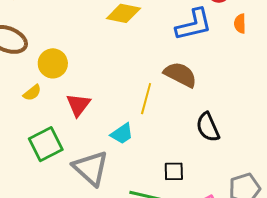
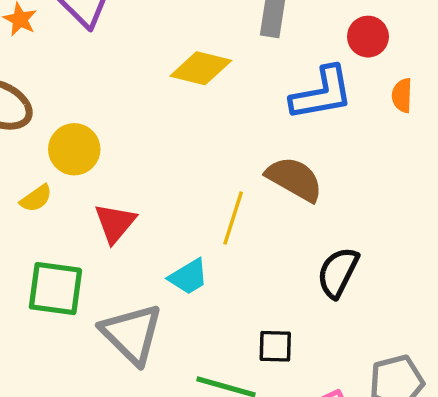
black semicircle: (208, 127) -> (338, 272), turned 48
green square: (46, 144) -> (55, 289), turned 32

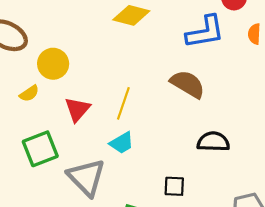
yellow line: (233, 218) -> (123, 103), moved
black semicircle: (338, 272) -> (213, 142), turned 64
green square: (55, 289) -> (40, 149), turned -30

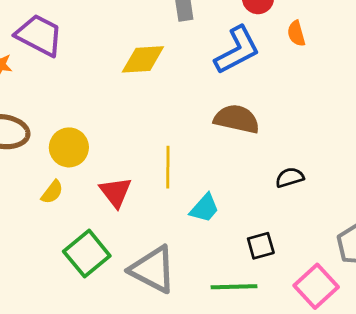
black semicircle: (213, 142) -> (290, 177), size x0.7
cyan trapezoid: (122, 143) -> (205, 208), moved

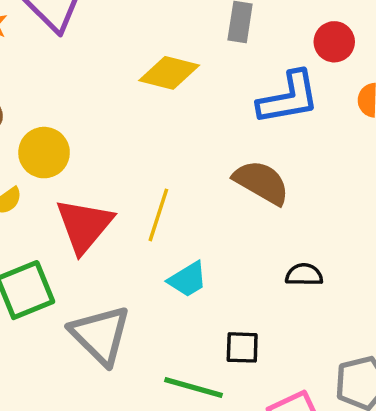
red triangle: (116, 192) -> (84, 226), size x1.4

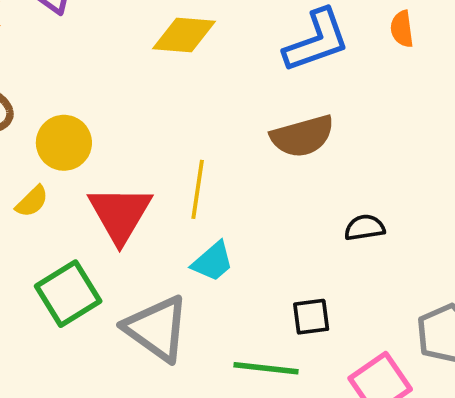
brown semicircle: (261, 182) -> (302, 136), turned 144
cyan trapezoid: (188, 279) -> (213, 262), moved

